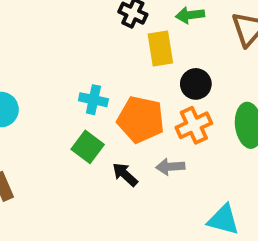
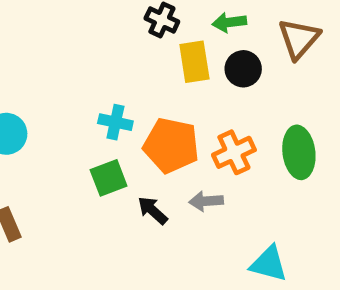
black circle: (196, 84) -> (243, 69), moved
green square: (88, 147) -> (109, 178), turned 32

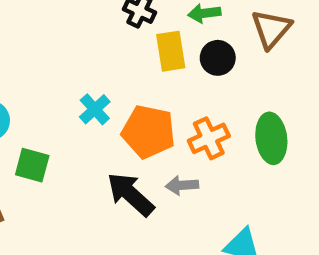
cyan cross: (115, 122) -> (95, 109), turned 36
green square: (109, 178) -> (32, 165), moved, turned 36
black arrow: (153, 210) -> (131, 194), size x1.6

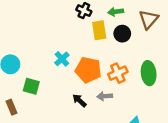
black arrow: (131, 194) -> (79, 101), size x0.6

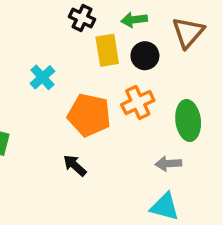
cyan cross: (62, 59) -> (42, 77), moved
orange cross: (118, 73) -> (138, 102), moved
gray arrow: (105, 96) -> (168, 164), moved

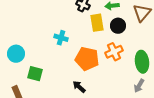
cyan cross: (42, 77) -> (61, 38), turned -32
gray arrow: (168, 164) -> (139, 86), moved, turned -56

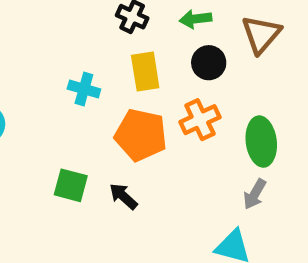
yellow rectangle: (97, 23) -> (145, 71), moved
green square: (35, 74) -> (71, 185), moved

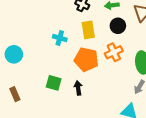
black arrow: (123, 196) -> (78, 88), turned 40

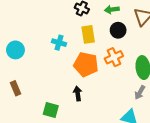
cyan circle: (14, 54) -> (15, 50), moved
green square: (54, 83) -> (51, 110), moved
brown rectangle: (15, 94) -> (15, 88), moved

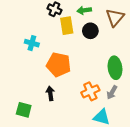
yellow rectangle: (88, 34) -> (67, 26), moved
orange cross: (114, 57) -> (90, 91), moved

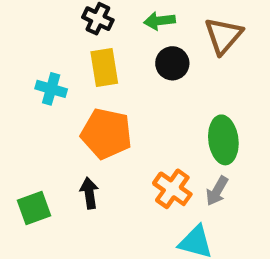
yellow rectangle: (67, 26) -> (104, 68), moved
orange cross: (90, 91) -> (172, 189), turned -30
green square: (24, 110) -> (34, 208), moved, turned -35

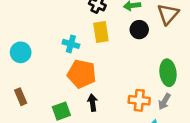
orange pentagon: (106, 134) -> (82, 74), moved
orange cross: (172, 189) -> (139, 100), turned -30

